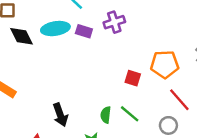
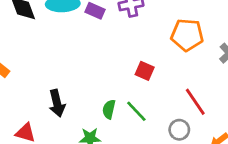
orange pentagon: (165, 64) -> (187, 35), moved

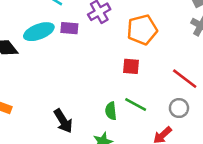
orange pentagon: (187, 35) -> (142, 30), moved

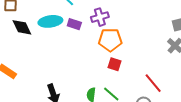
orange pentagon: (142, 30) -> (110, 40), moved

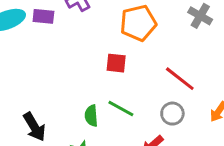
orange pentagon: (110, 40) -> (138, 23), moved

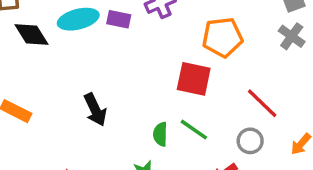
red square: (116, 63) -> (194, 79), size x1.5
black arrow: (34, 127) -> (95, 110), moved

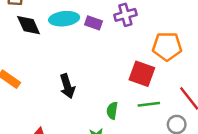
green line: (194, 130) -> (149, 104), moved, turned -50

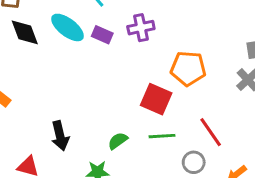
cyan ellipse: (64, 19) -> (67, 27), turned 40
black arrow: (67, 86) -> (60, 136), moved
green semicircle: (112, 111) -> (118, 141), turned 42

